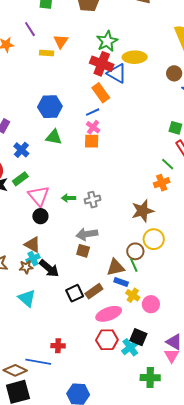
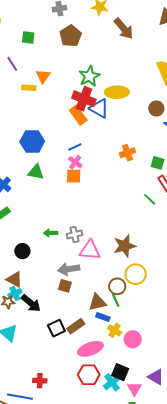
orange rectangle: (101, 93) -> (78, 115), moved
orange cross: (162, 183) -> (127, 153), moved
pink triangle: (39, 196) -> (90, 250), moved, turned -45
pink triangle: (172, 356) -> (134, 389), moved

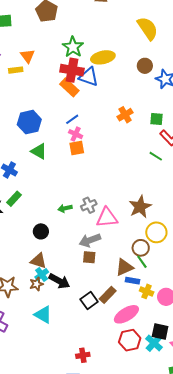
green triangle: (36, 172) -> (39, 151), turned 30

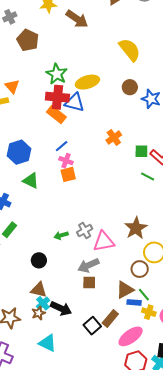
green square: (157, 119) -> (141, 151), moved
green line: (142, 262) -> (144, 295), moved

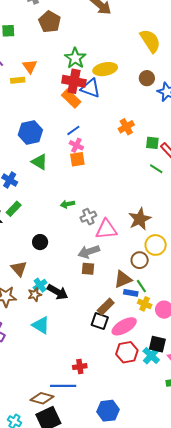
green arrow: (61, 235) -> (67, 204), moved
brown triangle: (39, 290) -> (19, 269), moved, turned 30
black square: (92, 326) -> (100, 321), moved, turned -36

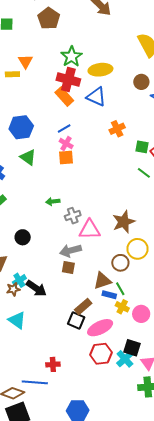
blue triangle: (90, 88) -> (96, 97), moved

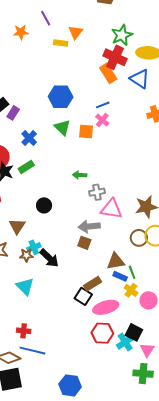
orange square: (66, 158) -> (86, 131), moved
brown circle: (120, 263) -> (139, 238), moved
red cross: (53, 364) -> (24, 331), moved

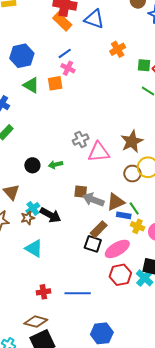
green arrow: (80, 175) -> (55, 165), moved
gray arrow: (89, 226) -> (93, 200), moved, turned 40
blue line: (32, 351) -> (78, 293), moved

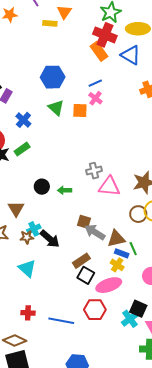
yellow cross: (138, 226) -> (117, 265), moved
brown rectangle: (99, 229) -> (81, 261), moved
red hexagon: (120, 275) -> (95, 310), moved

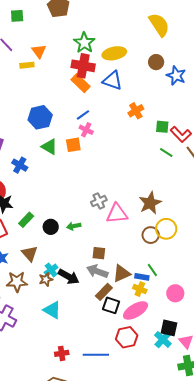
green rectangle: (22, 149) -> (26, 220), moved
gray arrow: (95, 232) -> (97, 271), moved
brown triangle: (116, 239) -> (122, 273), moved

